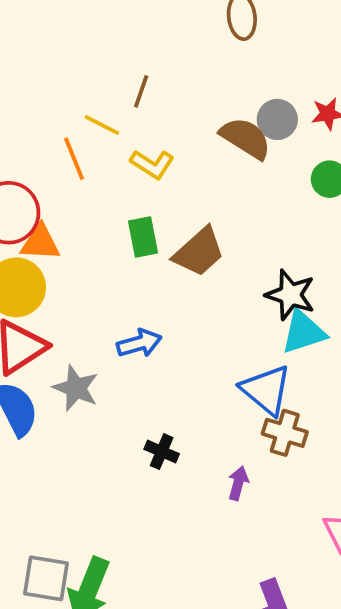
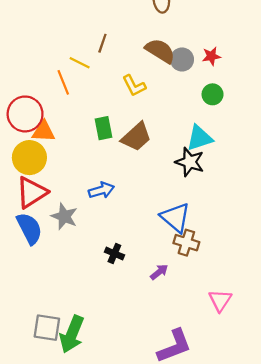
brown semicircle: (246, 138) -> (160, 51), moved
yellow L-shape: (152, 164) -> (134, 86), moved, turned 30
cyan triangle: (303, 332) -> (199, 138), moved
purple arrow: (238, 483) -> (159, 272), turned 36

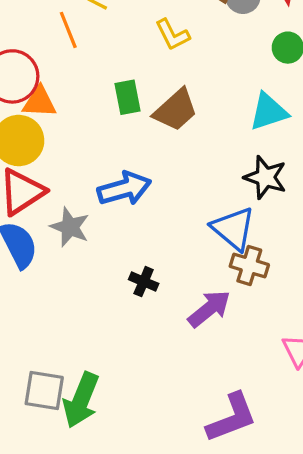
black star: (190, 162) -> (265, 177), moved
blue arrow: (101, 190) -> (124, 189), size x1.4
purple arrow: (159, 272) -> (209, 309), size x1.6

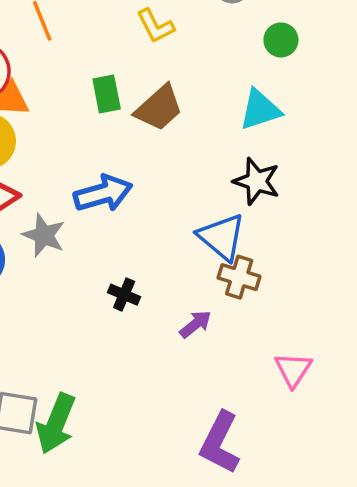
purple arrow: (209, 309) -> (196, 324), size x0.7
purple L-shape: (232, 418) -> (220, 443), turned 138

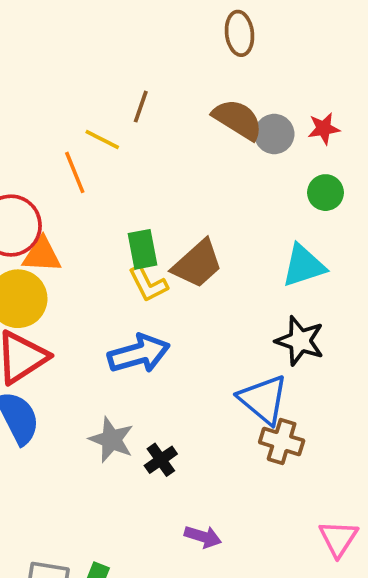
yellow L-shape: (155, 26) -> (148, 284), moved
gray star: (44, 235) -> (111, 440), moved
black cross: (124, 295) -> (161, 460), turned 32
purple arrow: (196, 324) -> (203, 537), moved, turned 56

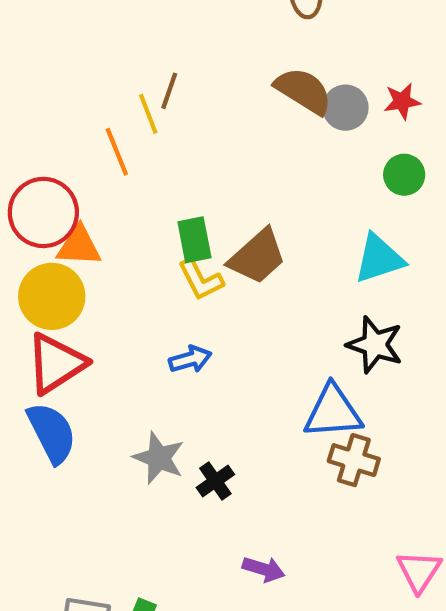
brown line: (141, 107) -> (169, 91), moved
yellow line: (102, 139) -> (148, 114), turned 42
blue arrow: (139, 354) -> (190, 359), size x0.6
blue triangle: (263, 399) -> (333, 412), turned -44

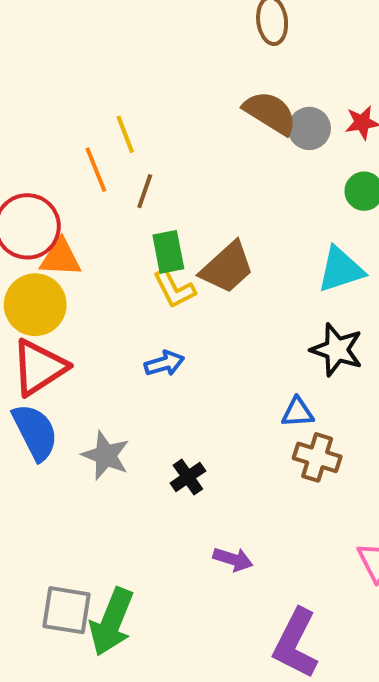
brown line: (169, 91) -> (145, 191), moved
blue triangle: (333, 412) -> (298, 412), size x0.6
gray star: (159, 458) -> (106, 455), moved

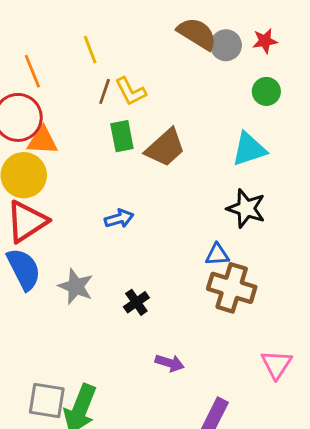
orange line: (96, 170) -> (32, 71), moved
yellow L-shape: (174, 289) -> (131, 91), moved
brown cross: (317, 457) -> (232, 288), size x1.4

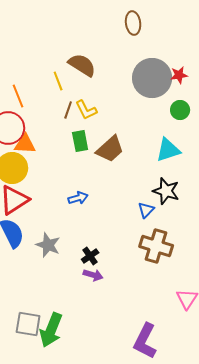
brown semicircle: (197, 34) -> (82, 65), moved
gray circle: (226, 45) -> (152, 78), size x1.8
blue triangle: (217, 255) -> (146, 210), moved, turned -42
purple arrow: (170, 363) -> (93, 275), moved

